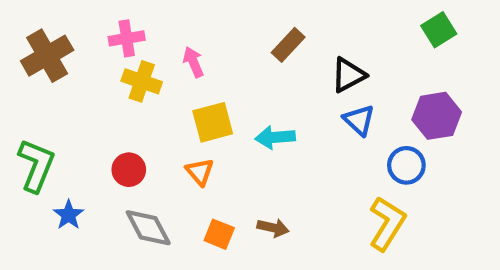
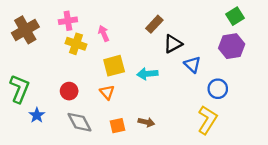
black triangle: (348, 75) -> (173, 44), moved
purple hexagon: (437, 116) -> (232, 46), moved
orange square: (219, 234) -> (117, 126), turned -35

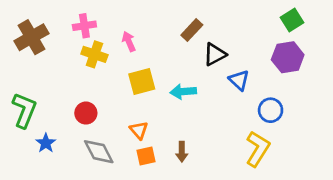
orange triangle: (107, 92) -> (139, 130), moved
brown arrow: (146, 122) -> (182, 152), turned 77

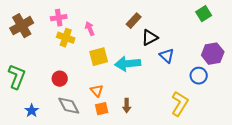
purple hexagon: (288, 57) -> (213, 54), moved
cyan arrow: (183, 92) -> (128, 64), size x1.4
blue circle: (271, 110) -> (199, 76), moved
blue star: (46, 143) -> (32, 111), moved

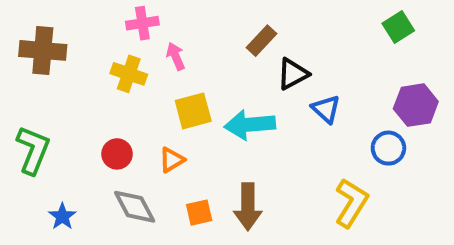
pink cross: (59, 18) -> (142, 23), moved
brown cross: (22, 26) -> (43, 50), turned 35
orange triangle: (97, 91) -> (172, 160), moved, turned 40
brown arrow: (127, 106) -> (248, 207), size x1.6

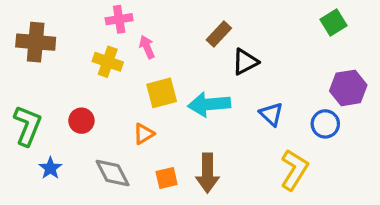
blue triangle: (326, 109) -> (271, 114), moved
red circle: (117, 154) -> (81, 121), moved
blue star: (62, 216) -> (50, 168), moved

